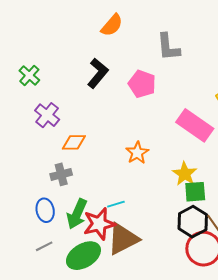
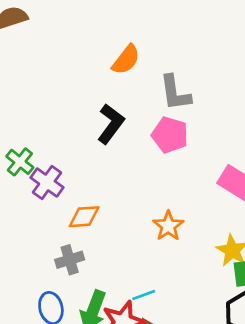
gray L-shape: (168, 47) -> (175, 93), moved
green cross: (29, 75) -> (20, 162), moved

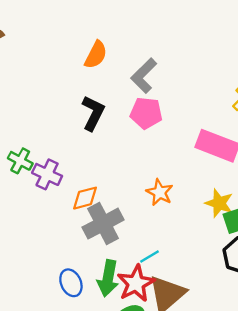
gray L-shape: (175, 93) -> (144, 76), turned 64
gray cross: (70, 260) -> (103, 224), moved, size x1.6

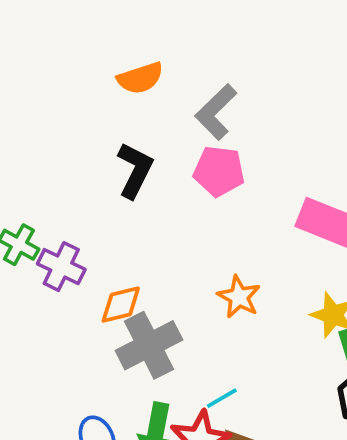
orange semicircle: (96, 55) -> (140, 78), turned 44

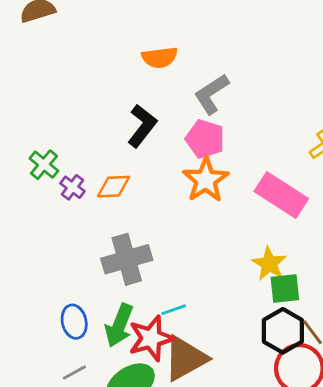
purple cross: (61, 267) -> (72, 187), size x0.7
orange star: (239, 297) -> (206, 180), moved, size x1.4
orange diamond: (121, 305) -> (113, 187), moved

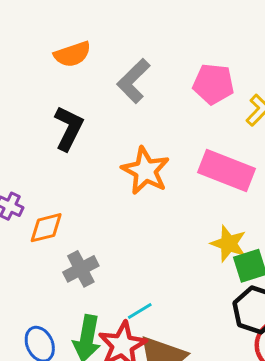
pink pentagon: (205, 139) -> (213, 84), moved
orange diamond: (113, 187) -> (46, 228), moved
gray cross: (127, 259) -> (81, 269), size x0.7

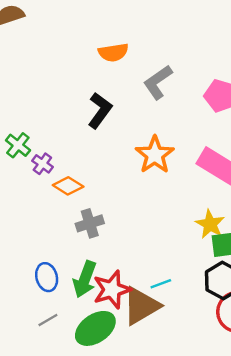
orange diamond: (46, 228) -> (68, 186), turned 36
cyan line: (140, 311) -> (161, 284), moved

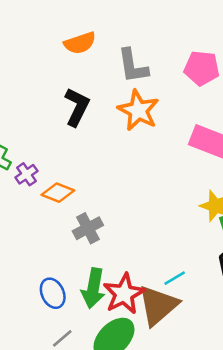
gray L-shape: (158, 82) -> (133, 66), turned -54
orange star: (155, 155) -> (138, 110), moved
purple cross: (42, 164) -> (26, 174), turned 30

